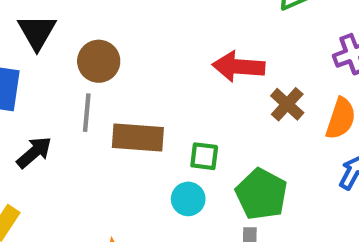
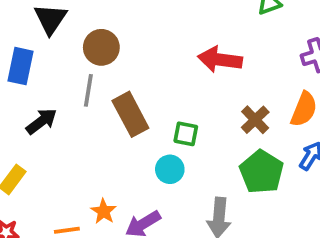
brown cross: (287, 104) -> (255, 120), moved
brown rectangle: (138, 137) -> (130, 114), turned 54
green pentagon: (261, 194) -> (262, 172), moved

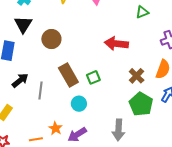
gray line: (88, 90) -> (41, 90), moved
green square: (186, 134) -> (93, 77), moved, turned -32
cyan circle: (170, 169) -> (79, 104), moved

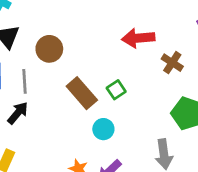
brown cross: (137, 76) -> (172, 63), moved
gray line: (41, 90) -> (25, 81), moved

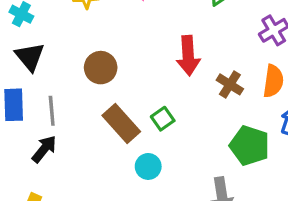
red arrow: (138, 38) -> (188, 56), turned -88
brown circle: (49, 49) -> (101, 68), moved

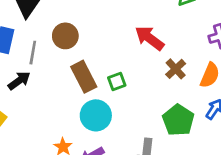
red arrow: (188, 56) -> (149, 38), turned 116
brown circle: (101, 68) -> (65, 36), moved
cyan circle: (148, 166) -> (96, 115), size x1.5

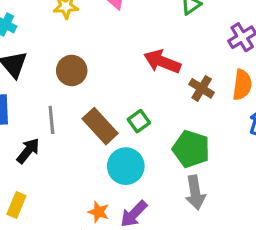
brown circle: (65, 36) -> (72, 70), moved
gray line: (33, 53) -> (51, 120), moved
green pentagon: (178, 120) -> (191, 149), moved

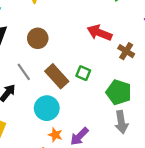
gray line: (51, 120) -> (24, 72), turned -30
green square: (139, 121) -> (83, 73), turned -32
cyan circle: (126, 166) -> (47, 108), moved

